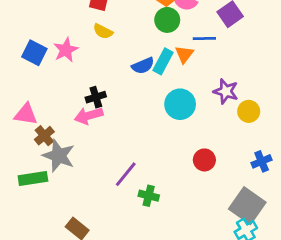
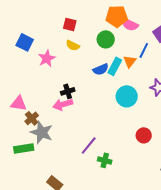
green circle: (167, 20) -> (106, 39), moved
blue line: (204, 39) -> (144, 50), turned -63
blue square: (34, 53) -> (25, 42), moved

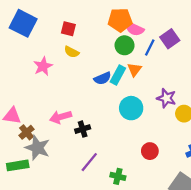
green circle: (106, 39) -> (125, 45), moved
blue square: (25, 42) -> (23, 23), moved, size x1.4
blue line: (144, 50) -> (150, 48), moved
black cross: (68, 91) -> (83, 129), moved
green cross: (105, 160) -> (118, 176), moved

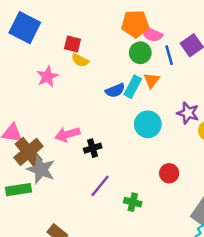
red square: (68, 29) -> (72, 44), moved
blue line: (150, 48) -> (169, 55), turned -42
brown cross: (26, 132) -> (29, 152), size x1.6

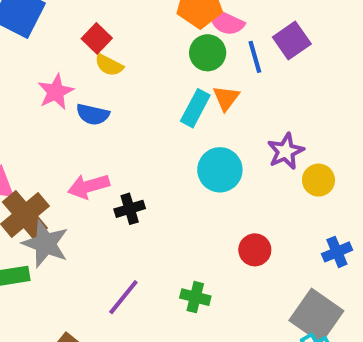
red square: (72, 44) -> (97, 38), turned 30
blue semicircle: (115, 90) -> (93, 114), moved, turned 36
purple star: (188, 113) -> (286, 151), turned 30
purple line: (100, 186) -> (123, 297), moved

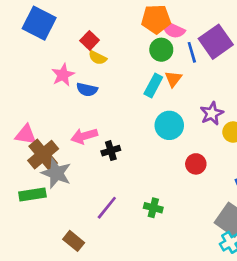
purple square: (292, 40) -> (216, 42), size x1.4
red circle: (255, 250) -> (196, 164), moved

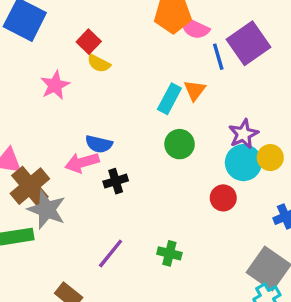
green circle: (161, 50) -> (180, 144), moved
blue semicircle: (87, 90) -> (99, 144), moved
cyan circle: (169, 125) -> (243, 163), moved

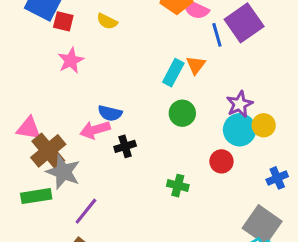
red square: (89, 42) -> (63, 21), moved, turned -30
yellow semicircle: (99, 63) -> (107, 21), moved
purple line: (111, 253) -> (86, 211), moved
green cross: (169, 253) -> (178, 186), moved

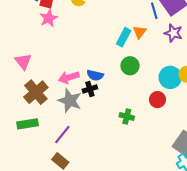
pink star: (71, 60) -> (49, 18), moved
purple star: (240, 104) -> (173, 33), moved, turned -30
blue semicircle: (110, 113) -> (95, 75), moved
pink triangle: (29, 128) -> (23, 62), moved, turned 42
gray star: (63, 172) -> (70, 101), moved

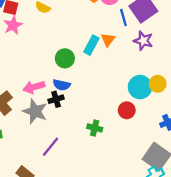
green circle: (130, 66) -> (65, 58), moved
purple line: (62, 134) -> (50, 147), moved

